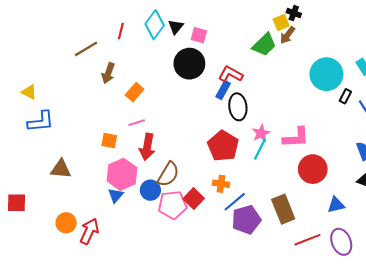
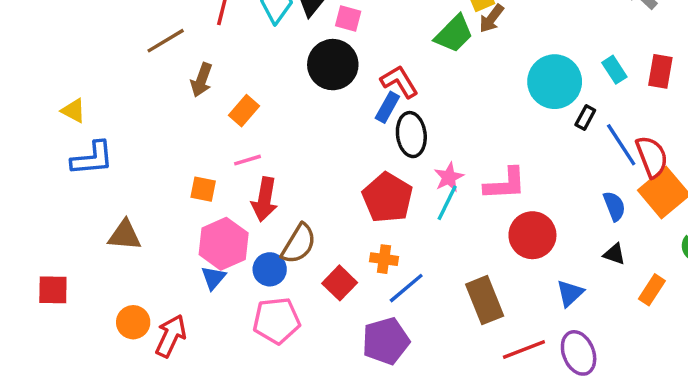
red L-shape: (231, 74) -> (399, 82), turned 30
pink pentagon: (173, 205) -> (276, 321), moved
blue triangle: (336, 205) -> (570, 293), turned -30
purple pentagon: (246, 220) -> (386, 341), moved

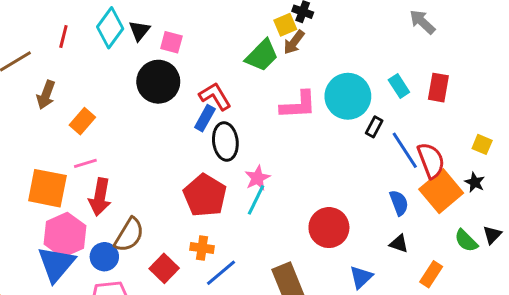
pink L-shape: (505, 184) -> (298, 105), moved
orange square: (203, 189) -> (47, 188), size x1.8
blue triangle: (213, 278) -> (56, 264), size x1.8

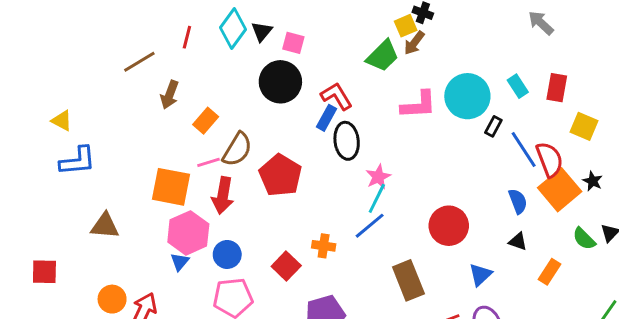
yellow square: (482, 144) -> (584, 126), moved, size x1.4
red pentagon: (205, 195) -> (280, 175), moved
brown semicircle: (129, 235) -> (237, 149), moved
blue triangle: (56, 264) -> (180, 262), size x0.5
blue line: (221, 273) -> (370, 226), moved

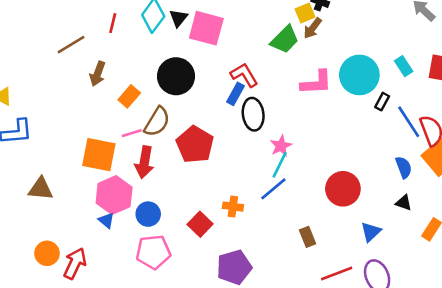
pink square: (293, 43) -> (206, 28), size x1.8
black circle: (280, 82) -> (176, 76), moved
blue triangle: (180, 262) -> (106, 220), turned -30
brown rectangle: (408, 280) -> (308, 237), size x0.6

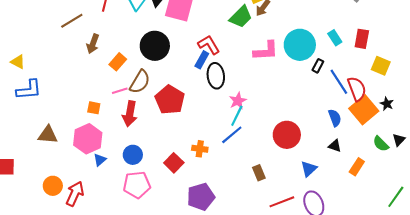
orange square: (99, 155) -> (94, 108), size x0.5
pink hexagon: (114, 195) -> (88, 139), moved
blue triangle: (106, 220) -> (100, 160), turned 40

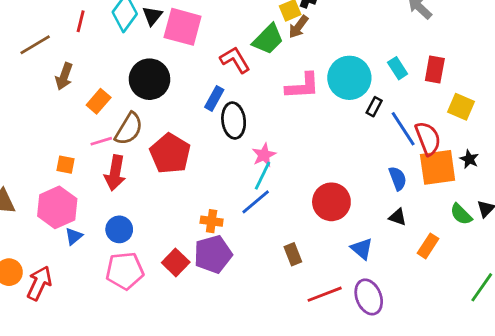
red L-shape: (209, 45) -> (235, 60), moved
orange square: (364, 110) -> (438, 167), turned 32
red square: (174, 163) -> (176, 262), moved
blue triangle: (309, 169) -> (362, 249), turned -36
purple pentagon: (201, 197) -> (213, 254), moved

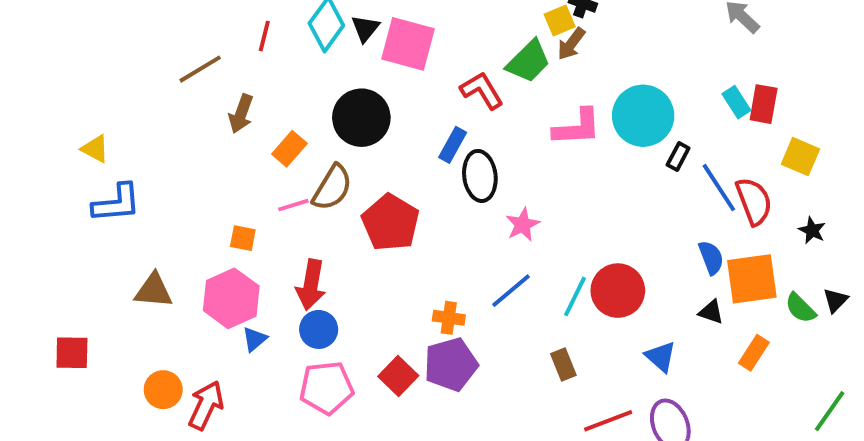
cyan rectangle: (398, 68) -> (736, 102), moved
orange square: (438, 167) -> (752, 279), moved
red arrow: (115, 173) -> (311, 285), moved
cyan line: (263, 176) -> (575, 296), moved

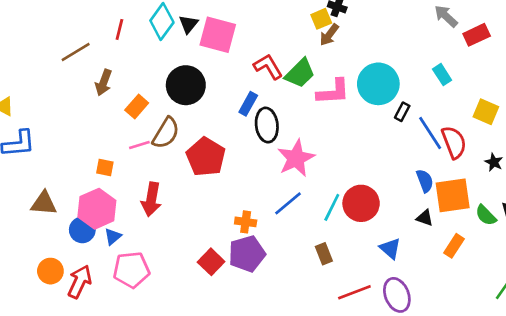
green trapezoid: (528, 61) -> (300, 73), moved
red rectangle: (764, 104) -> (477, 35), moved, turned 55
pink star: (523, 225) -> (296, 158), size x1.6
blue circle: (319, 329) -> (82, 230), moved
pink pentagon: (326, 388) -> (131, 270), moved

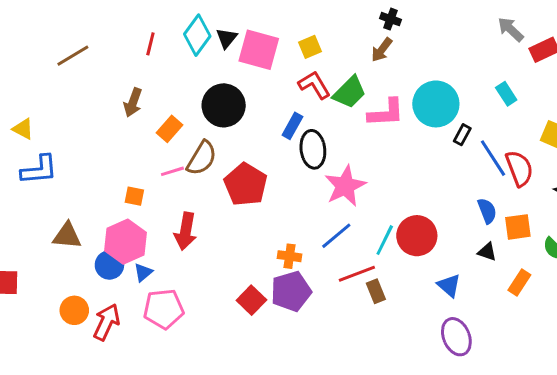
yellow square: (321, 19) -> (310, 47), moved
brown line: (76, 52) -> (73, 56), moved
orange square: (453, 195) -> (518, 227), size x0.7
red line: (354, 292) -> (357, 274), moved

